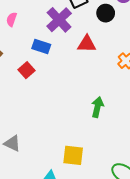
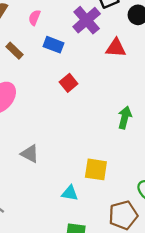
blue rectangle: (41, 47) -> (53, 45), moved
red square: (26, 70) -> (69, 83), moved

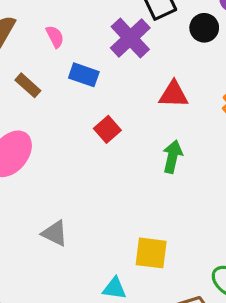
pink semicircle: (34, 18) -> (55, 37), turned 133
red triangle: (116, 48) -> (174, 94), moved
green arrow: (125, 118) -> (172, 157), moved

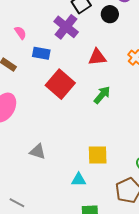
red square: (107, 129) -> (60, 84), size x1.8
green arrow: (172, 157) -> (102, 95), turned 36

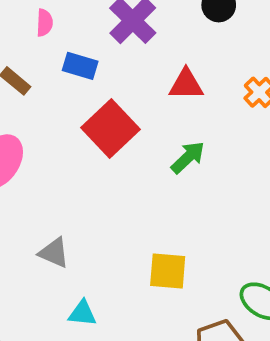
pink semicircle: (20, 33) -> (45, 23), turned 32
cyan triangle: (79, 180) -> (82, 313), moved

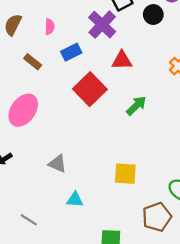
blue rectangle: (80, 66) -> (71, 52), turned -42
red triangle: (186, 84) -> (122, 60), moved

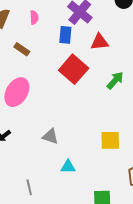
blue rectangle: (71, 52) -> (65, 35), moved, turned -54
gray line: (29, 220) -> (29, 187), turned 49

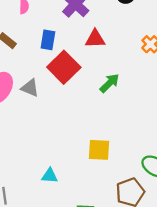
blue rectangle: (65, 35) -> (48, 40), moved
gray triangle: (50, 136) -> (30, 88), moved

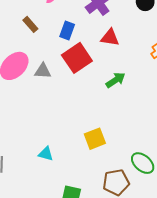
gray triangle: (30, 88) -> (43, 71), turned -30
yellow square: (99, 150) -> (95, 139), turned -35

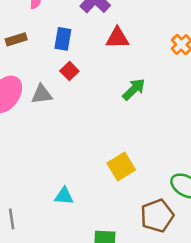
brown rectangle: (30, 24) -> (16, 39), turned -56
red square: (77, 58) -> (69, 71), moved, size x0.5

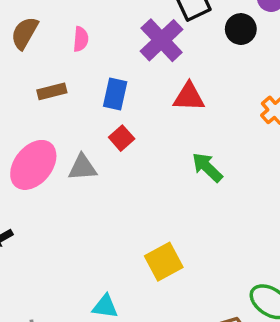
green arrow: (134, 89) -> (207, 167), turned -95
yellow square: (121, 166) -> (164, 262), moved

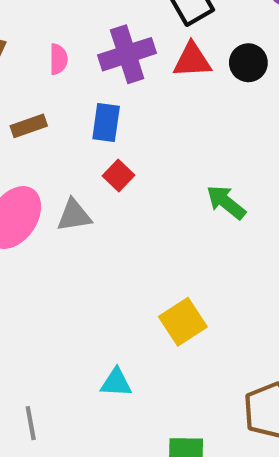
black circle: (241, 29) -> (248, 63), moved
purple cross: (162, 40) -> (127, 54), moved, turned 30
red triangle: (189, 97) -> (192, 60), moved

